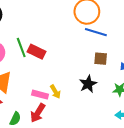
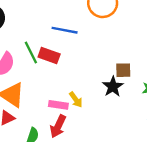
blue line: (96, 32) -> (65, 30), moved
brown square: (101, 59) -> (123, 70), moved

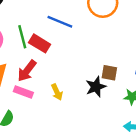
pink rectangle: (58, 105) -> (23, 92), moved
red arrow: (58, 126) -> (27, 71), moved

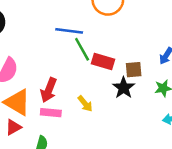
green line: (22, 37) -> (82, 49), moved
red rectangle: (40, 43) -> (103, 61), moved

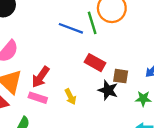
green line: (82, 49) -> (92, 23), moved
black star: (124, 88) -> (108, 90), turned -30

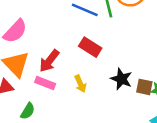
red rectangle: (95, 63) -> (90, 47), moved
brown square: (121, 76) -> (144, 87), moved

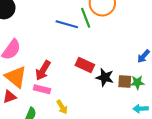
red rectangle: (90, 47) -> (85, 65), moved
yellow arrow: (80, 84) -> (62, 107), moved

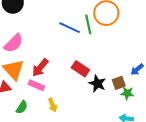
brown square: (125, 82) -> (119, 83), moved, turned -32

